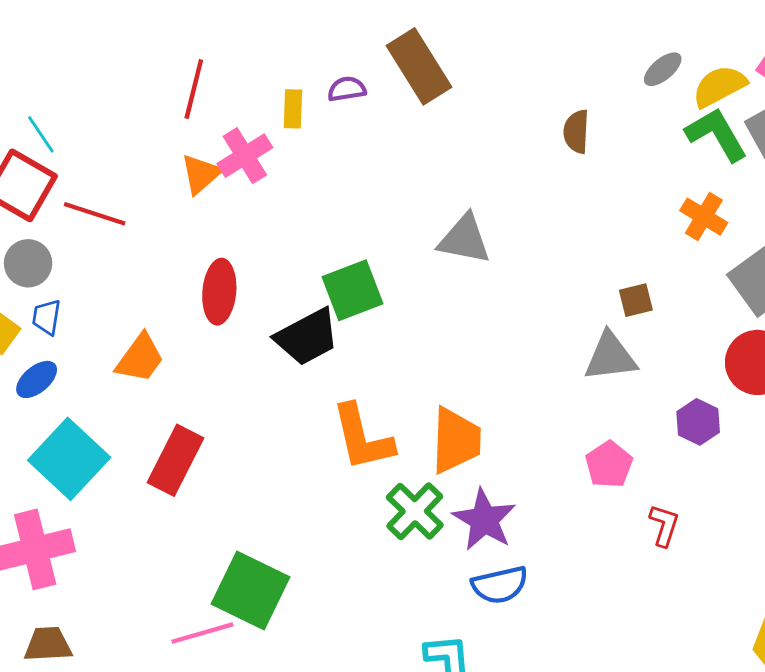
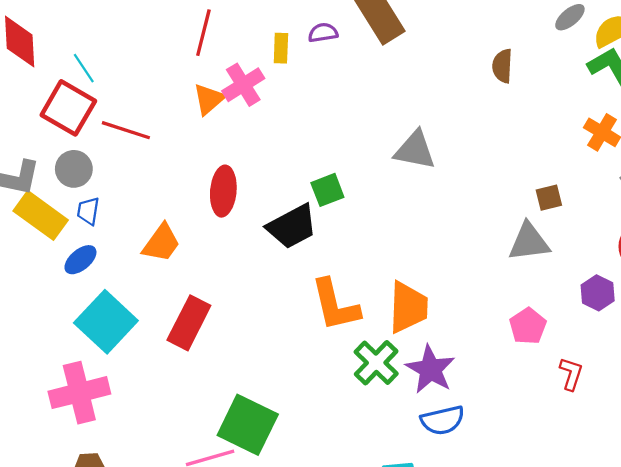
green square: (352, 290) -> (327, 190), size x0.7

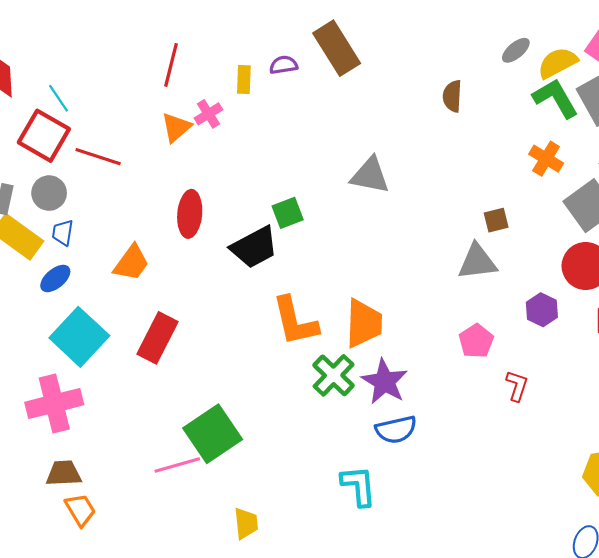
pink cross: (243, 85) -> (208, 114), size x0.7
green square: (248, 425) -> (213, 434), turned 30

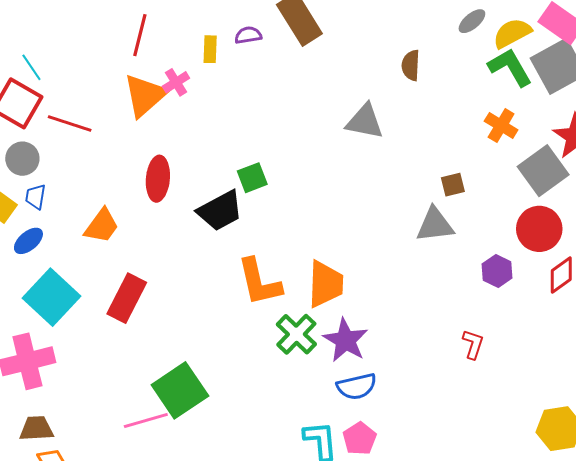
orange triangle: (176, 127) -> (145, 95), size x1.5
gray triangle: (370, 175) -> (365, 121), moved
pink pentagon: (476, 341) -> (360, 439), moved

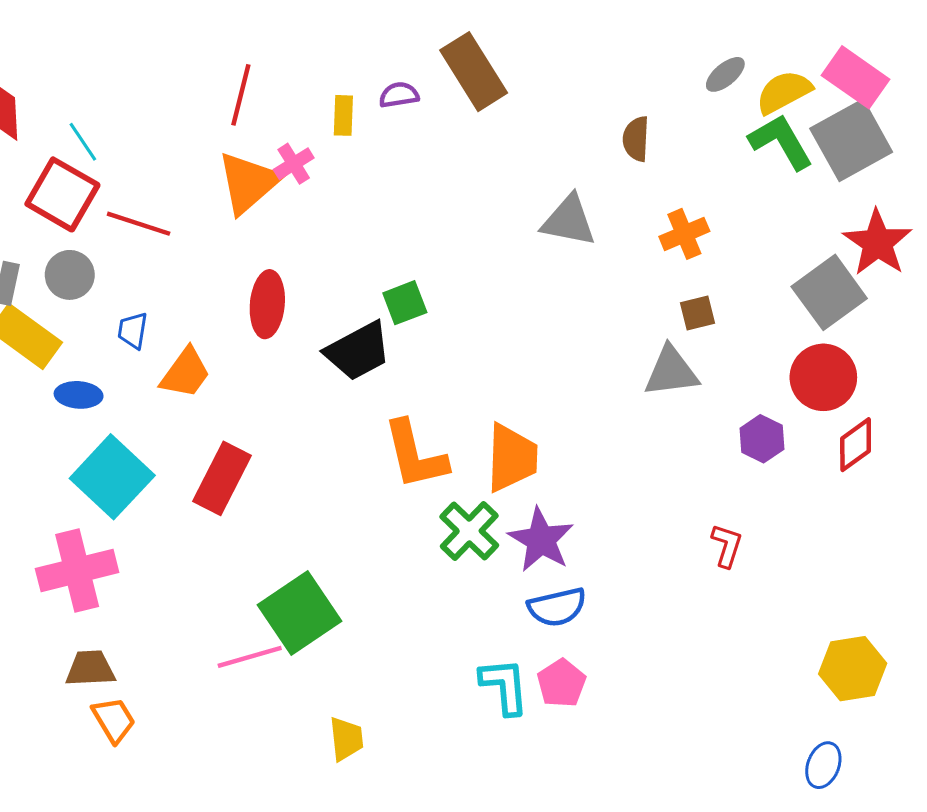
orange cross: (501, 125) -> (684, 234), moved, turned 36
blue trapezoid: (35, 197) -> (133, 331), moved
blue ellipse: (28, 241) -> (79, 395), turned 44

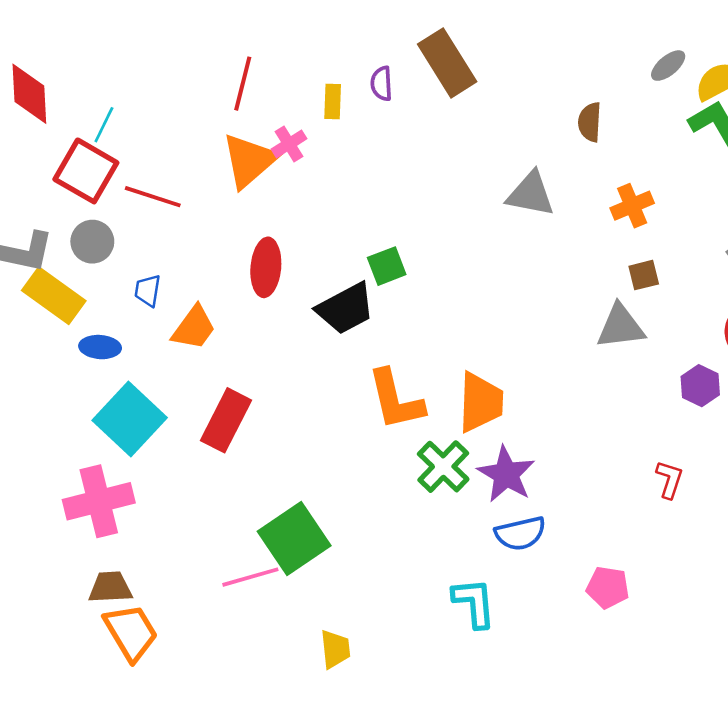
purple semicircle: (399, 95) -> (382, 84), turned -84
cyan line: (83, 142) -> (104, 125), turned 60
pink pentagon: (561, 683) -> (608, 587), moved, turned -30
orange trapezoid: (114, 720) -> (131, 632), size x1.4

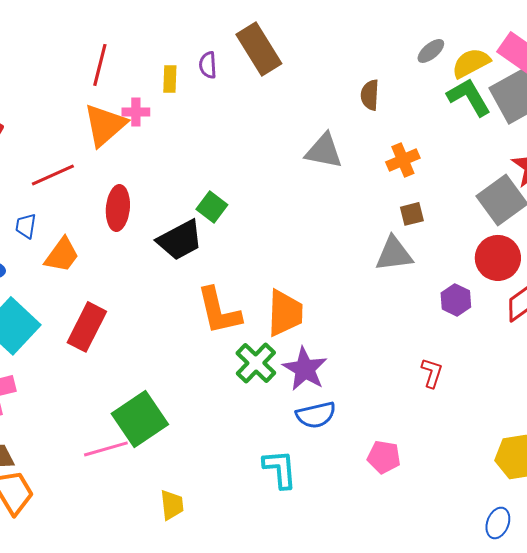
pink cross: (289, 144) -> (136, 112), turned 32
red line: (153, 197) -> (53, 175), moved, turned -42
green square: (387, 266) -> (212, 207), turned -32

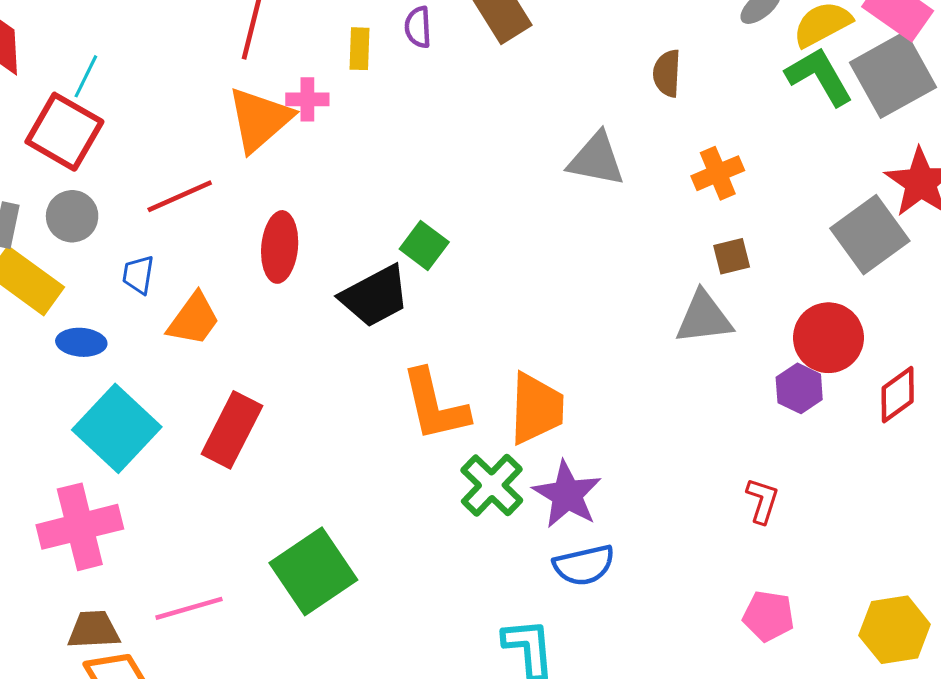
red circle: (498, 258) -> (828, 338), moved
pink line: (106, 449) -> (189, 608), moved
pink pentagon: (384, 457) -> (768, 616), moved

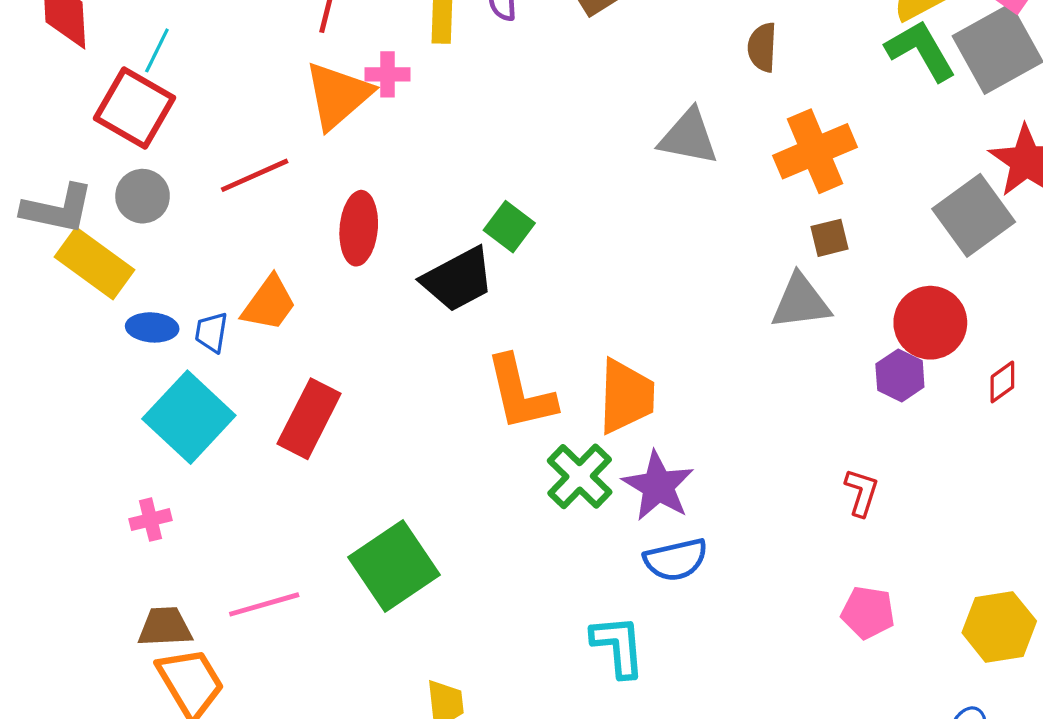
orange cross: (718, 173) -> (815, 151), size x1.5
blue trapezoid: (138, 275) -> (211, 332), moved
red diamond: (898, 395) -> (1002, 382), size x0.7
pink cross: (80, 527) -> (151, 520), size x0.5

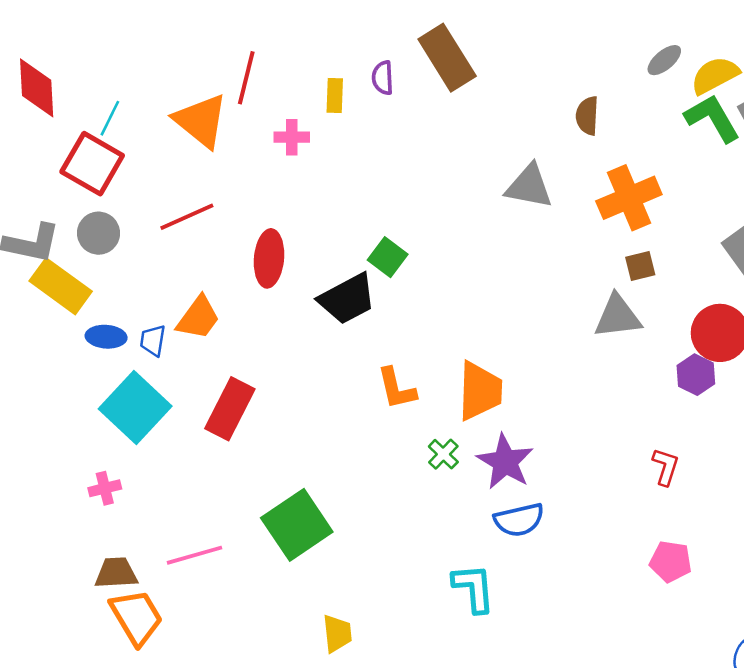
orange triangle: (338, 95) -> (201, 121), moved, turned -40
orange L-shape: (520, 393) -> (397, 388), size x0.7
green cross: (580, 476) -> (443, 454), size x0.6

